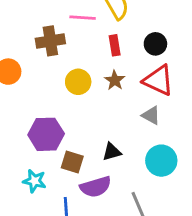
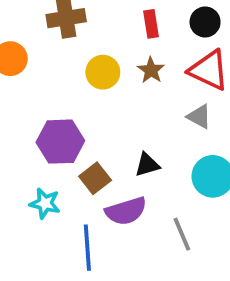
brown square: (72, 162) -> (95, 178), turned 35

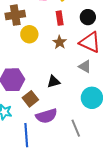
yellow circle: (103, 72) -> (29, 34), moved
black triangle: (147, 165) -> (54, 82), moved

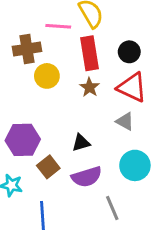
red rectangle: (60, 18) -> (89, 53), size x1.6
purple semicircle: (47, 116) -> (87, 177), moved

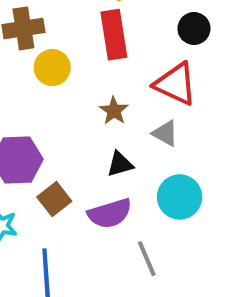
black circle: (129, 52) -> (194, 28), moved
brown star: (89, 87) -> (114, 111), moved
black triangle: (81, 143) -> (120, 164), moved

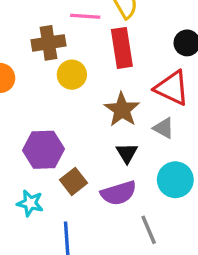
brown star: (114, 111) -> (122, 110), size x1.5
black triangle: (120, 164) -> (127, 153), turned -45

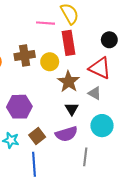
brown cross: (48, 43) -> (25, 55), moved
yellow circle: (72, 75) -> (50, 62), moved
brown square: (74, 181) -> (37, 136), moved
gray line: (149, 230) -> (85, 157), turned 30

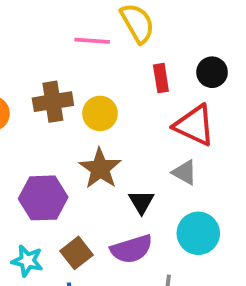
red rectangle: (69, 43) -> (161, 78), moved, size x0.6
brown star: (69, 82) -> (100, 168), moved

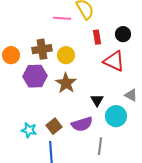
gray triangle: (185, 172) -> (131, 95), moved
purple hexagon: (43, 198) -> (35, 76), moved
black triangle: (141, 202) -> (97, 100), moved

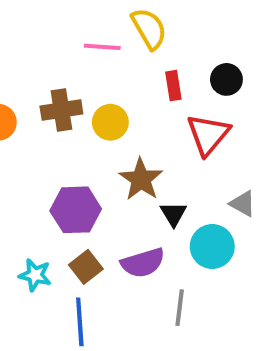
red triangle: (114, 61) -> (208, 134), turned 45
purple hexagon: (35, 76) -> (76, 210), moved
brown star: (66, 83) -> (141, 179), moved

